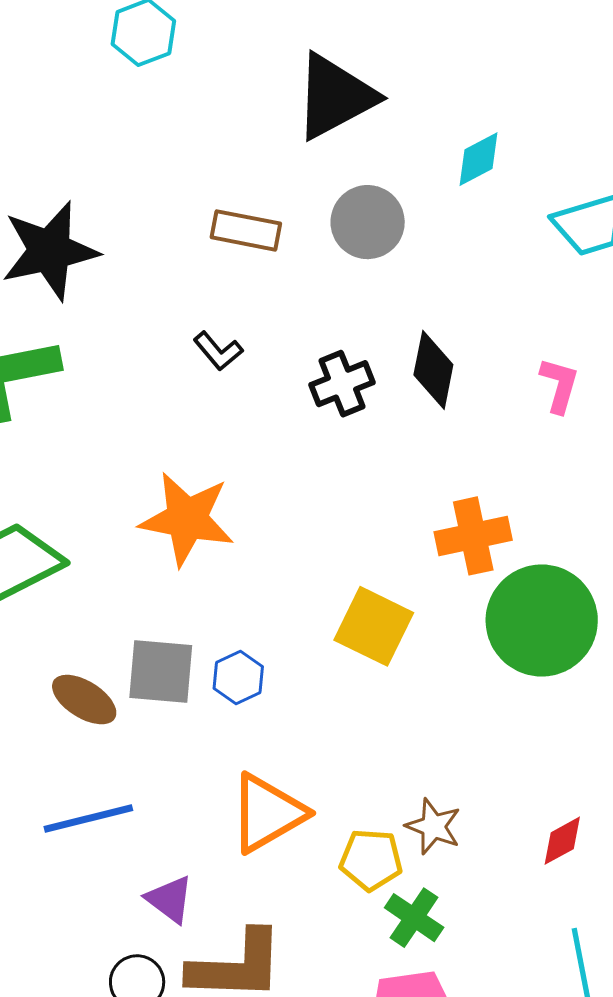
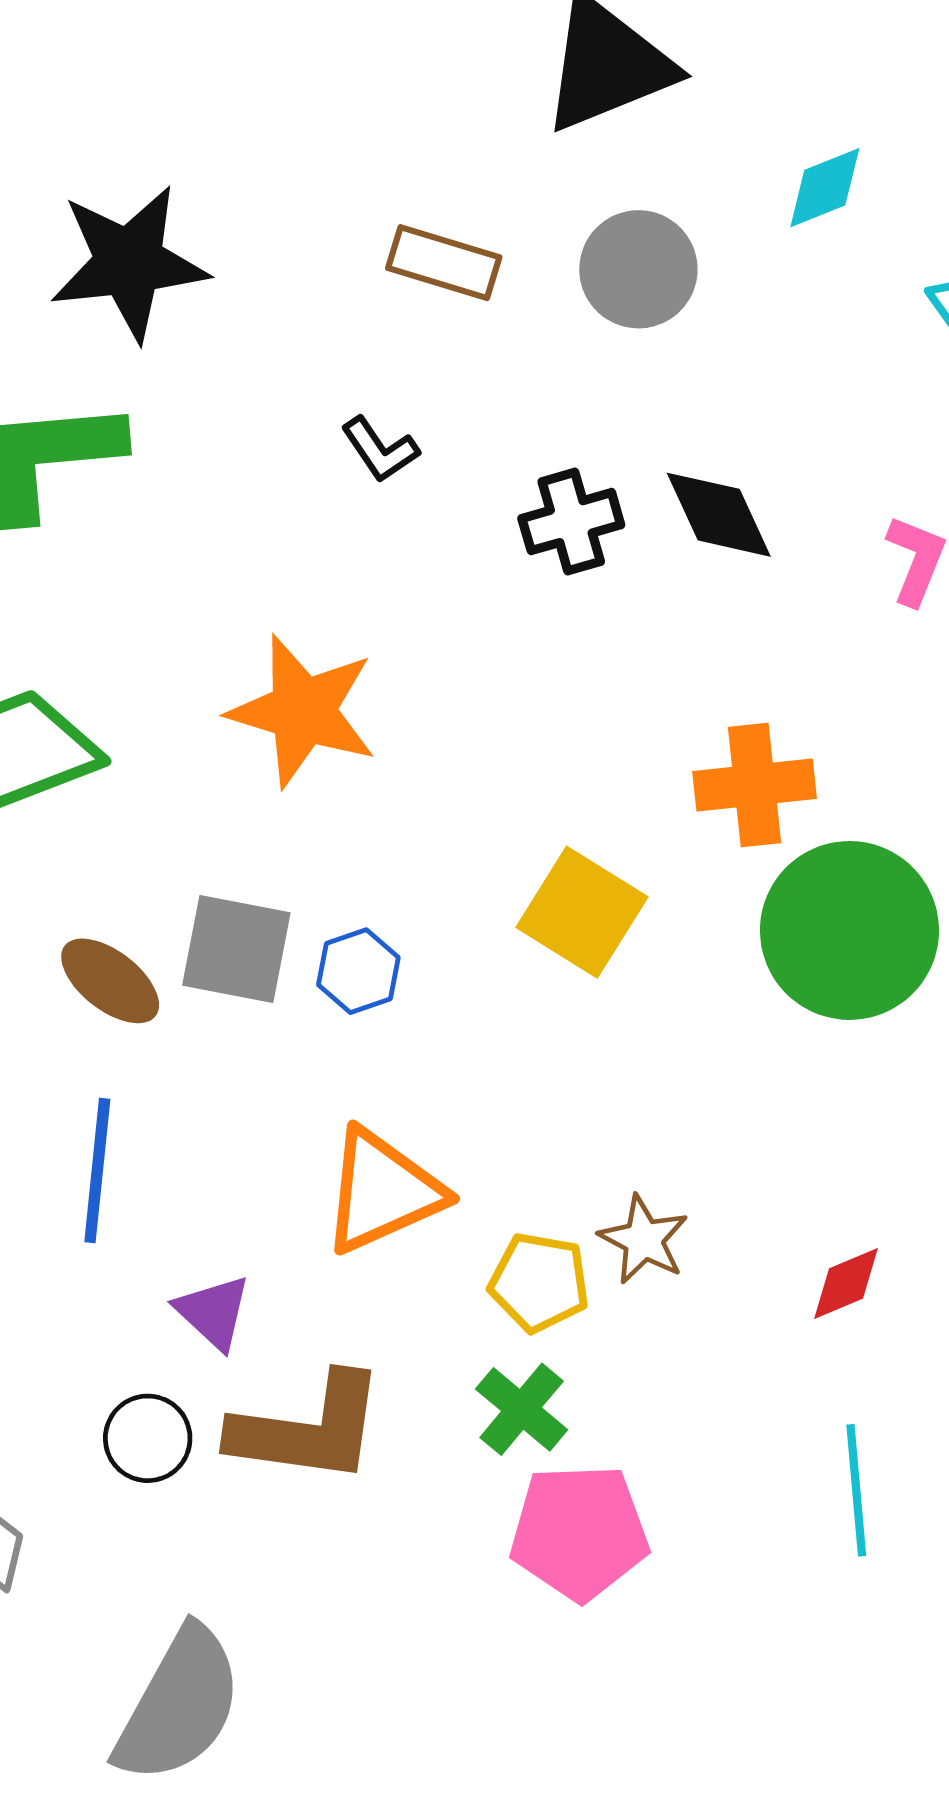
black diamond: (433, 370) -> (719, 515), turned -42
blue line: (88, 818) -> (97, 1170), turned -76
green cross: (414, 918) -> (522, 1409), moved

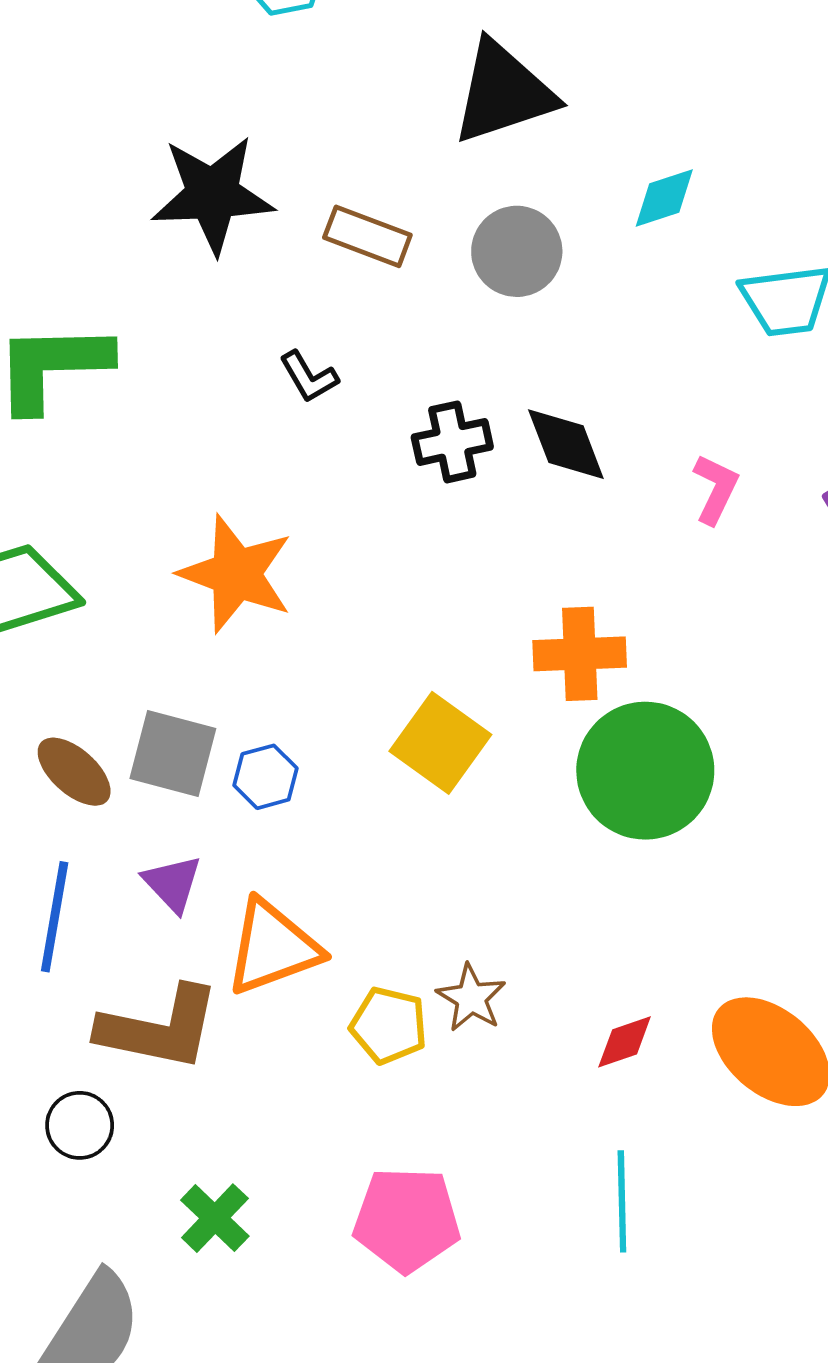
black star: (129, 263) -> (213, 195), moved
purple triangle: (213, 1312) -> (172, 884), moved
green cross: (522, 1409) -> (215, 1218), moved
brown L-shape: (308, 1429) -> (159, 1028), moved

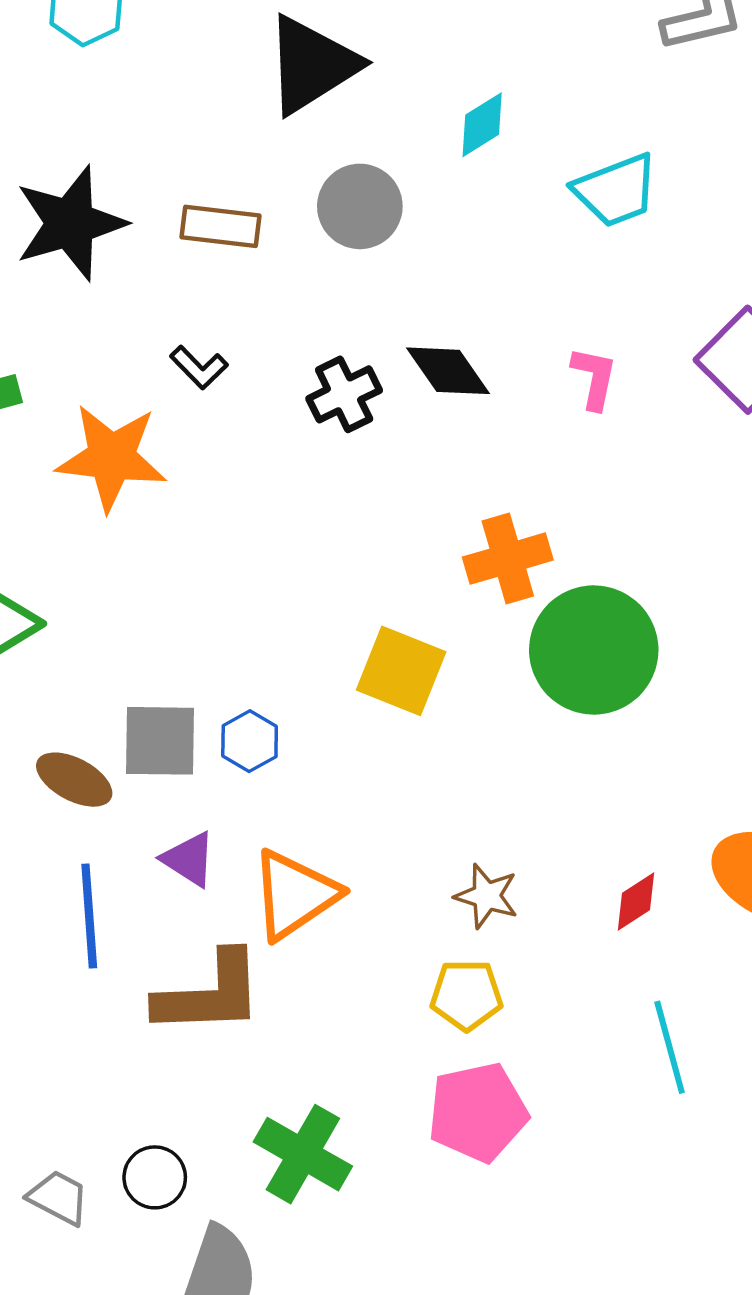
orange star: (236, 574) -> (111, 457), moved
yellow pentagon: (389, 1025) -> (466, 995), moved
black circle: (80, 1125) -> (155, 1177), moved
green cross: (215, 1218) -> (303, 1154), size x1.4

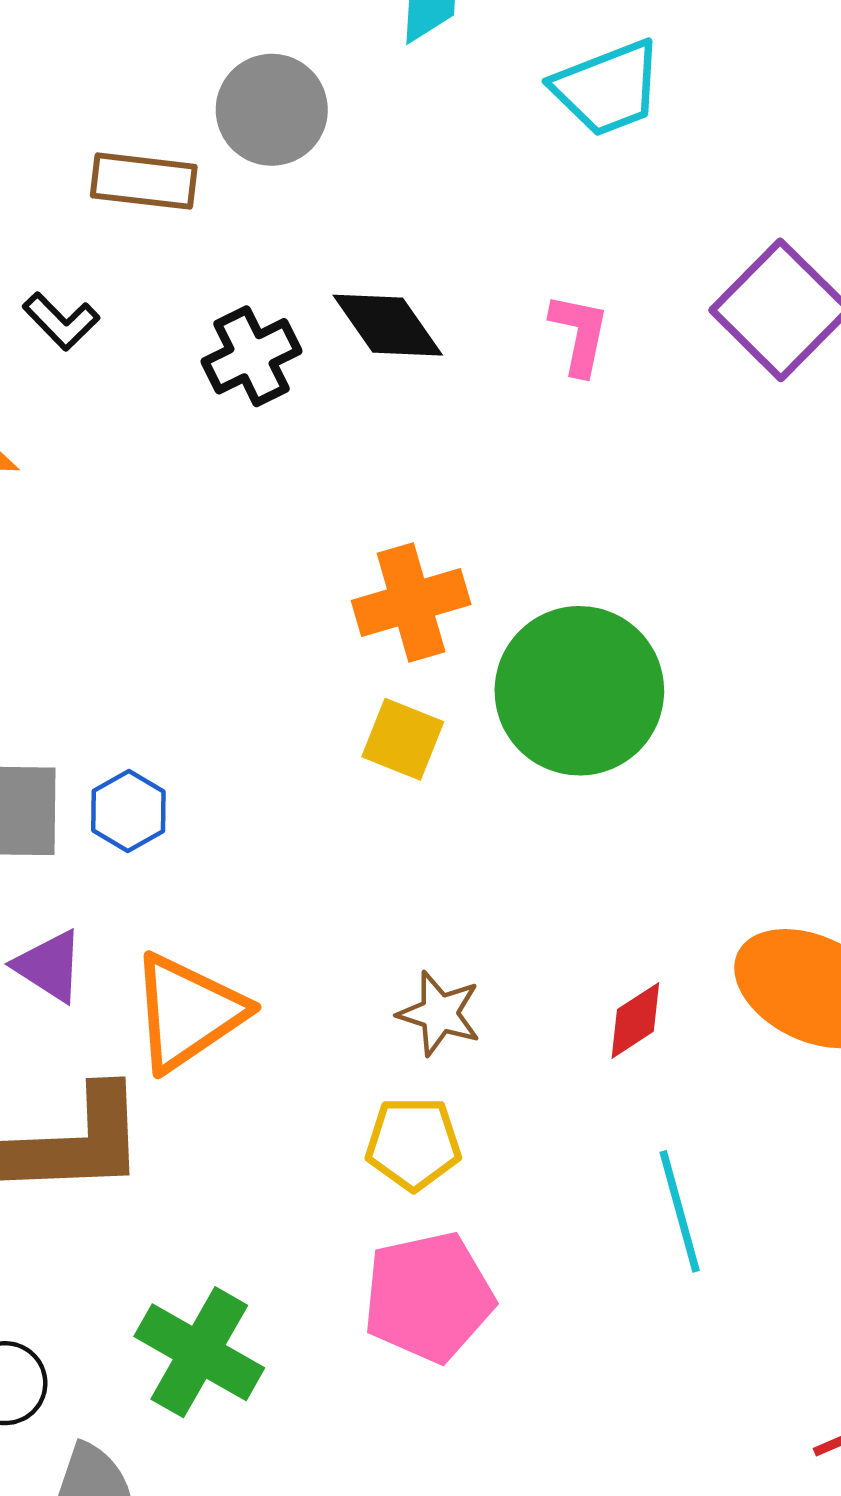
brown rectangle: (221, 226) -> (144, 181), moved
orange cross: (508, 559) -> (411, 603), moved
yellow square: (401, 671) -> (403, 739), moved, size x0.7

